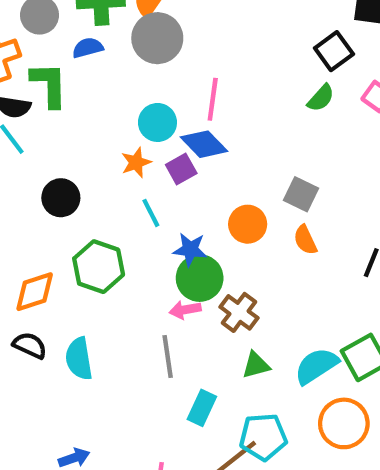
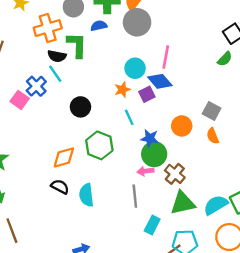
green triangle: (256, 365) -> (183, 203), size x1.6

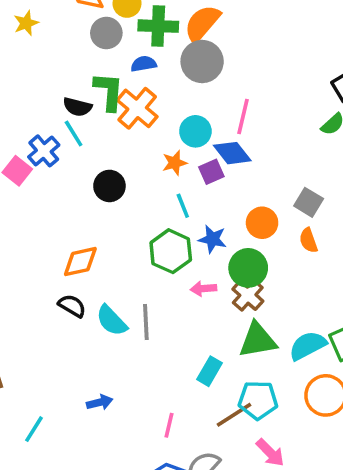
orange cross: (48, 28) -> (137, 108), moved, turned -36
green hexagon: (99, 145) -> (171, 251), moved
green circle: (154, 154) -> (248, 268), moved
cyan semicircle: (86, 195) -> (112, 321), turned -40
gray line: (135, 196) -> (146, 322), moved

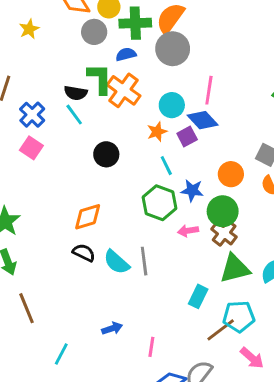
blue cross: (44, 151) -> (32, 115), moved
pink line: (169, 425) -> (151, 347), moved

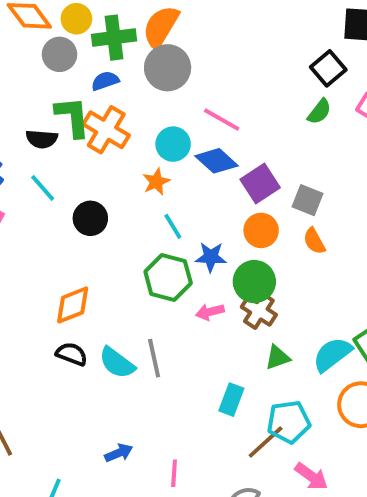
pink line: (209, 90) -> (222, 120), turned -64
cyan line: (74, 115) -> (43, 188), moved
purple square: (187, 137) -> (260, 183), moved, size x1.4
green triangle: (235, 269) -> (277, 357), size x0.6

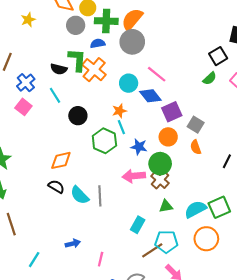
orange star: (156, 182) -> (119, 111), moved
green hexagon: (168, 277) -> (104, 141), moved
pink arrow: (210, 312) -> (134, 176), size x1.5

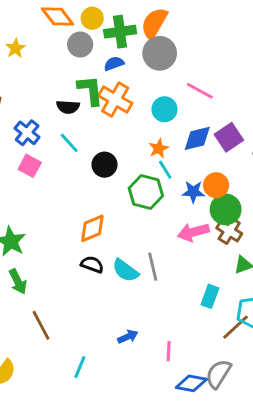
blue diamond: (150, 96) -> (197, 138), moved, turned -55
orange circle: (168, 137) -> (216, 185), moved

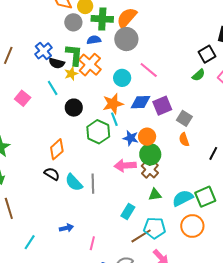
yellow star: (15, 48) -> (71, 74), moved
blue cross: (27, 133) -> (43, 51), moved
orange star: (159, 148) -> (113, 104), size x1.5
orange diamond: (92, 228) -> (57, 149), turned -30

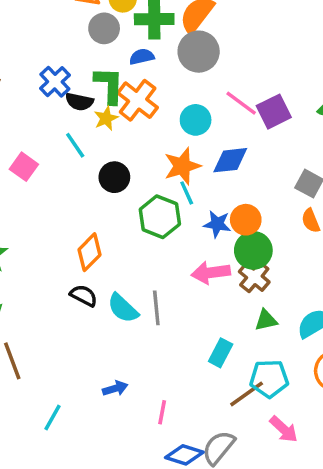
purple square: (162, 106) -> (274, 112), moved

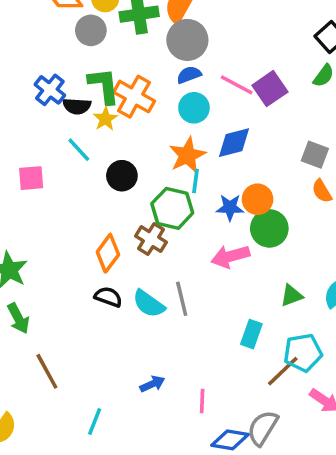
blue semicircle: (142, 57) -> (189, 75), moved
pink square: (24, 167) -> (31, 178), turned -32
cyan line: (187, 193) -> (196, 181), turned 40
brown cross: (254, 277) -> (151, 239), moved

